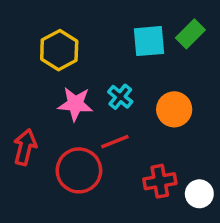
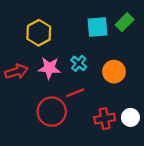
red arrow: (25, 147) -> (16, 72), moved, turned 60
white circle: (199, 194) -> (130, 117), moved

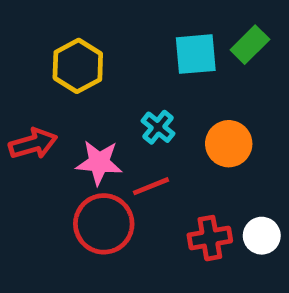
pink star: (49, 68) -> (99, 163), moved

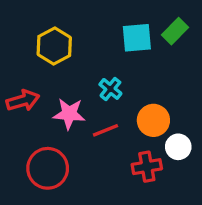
orange circle: (229, 144) -> (153, 120), moved
red circle: (104, 224) -> (48, 168), moved
white circle: (262, 236) -> (178, 147), moved

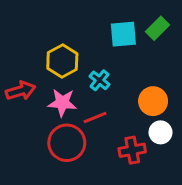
yellow hexagon: (54, 46) -> (62, 61), moved
orange circle: (153, 120) -> (153, 101), moved
red circle: (48, 168) -> (67, 143), moved

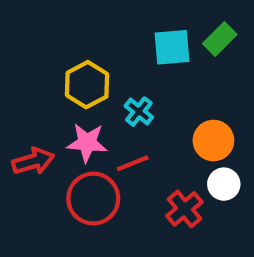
red arrow: (21, 91) -> (33, 161), moved
red cross: (132, 150) -> (184, 209), turned -30

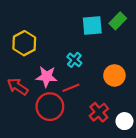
yellow hexagon: (87, 85) -> (24, 43), moved
red arrow: (33, 161) -> (18, 87), turned -130
white circle: (224, 184) -> (124, 121), moved

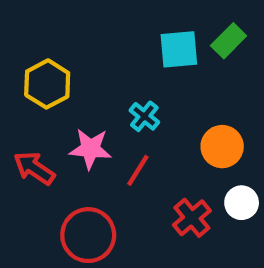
red line: (71, 88) -> (138, 170), turned -36
red circle: (50, 107) -> (88, 235), moved
white circle: (124, 121) -> (242, 203), moved

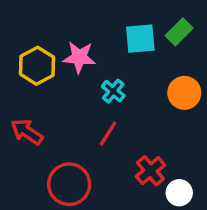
orange circle: (222, 147) -> (184, 93), moved
pink star: (90, 149) -> (79, 57), moved
white circle: (242, 203) -> (179, 193), moved

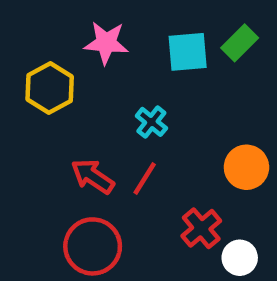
pink star: (79, 57) -> (106, 43), moved
orange circle: (184, 93) -> (246, 167), moved
red arrow: (27, 132) -> (93, 176), moved

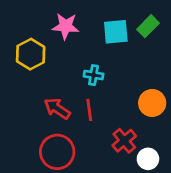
cyan cross: (151, 122) -> (93, 75), turned -30
red line: (145, 179) -> (89, 110), turned -40

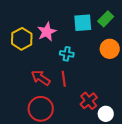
pink star: (66, 26) -> (47, 32), moved, turned -30
orange circle: (152, 103) -> (110, 49), moved

